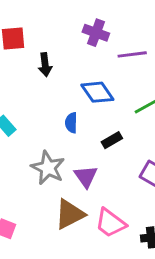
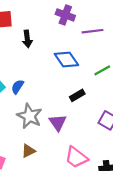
blue semicircle: (71, 123) -> (18, 87), moved, turned 32
brown triangle: (70, 214) -> (28, 151), moved, size x0.6

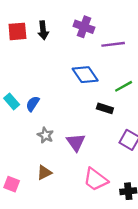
black arrow: (27, 39) -> (43, 30), moved
black rectangle: (77, 95) -> (105, 108), moved, turned 48
gray star: (29, 116) -> (45, 135), size x0.6

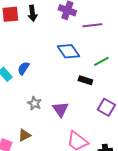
blue semicircle: (33, 104) -> (23, 68), moved
brown triangle: (44, 173) -> (24, 135), moved

